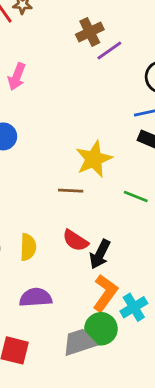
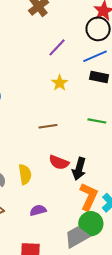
purple line: (109, 50) -> (57, 47), moved
yellow star: (94, 159) -> (60, 83), moved, size x0.6
purple semicircle: (36, 297) -> (38, 210), size x0.7

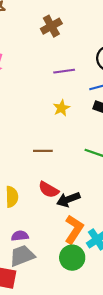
purple line: (57, 47) -> (64, 71), turned 30
black arrow: (79, 169) -> (68, 199), turned 45
gray trapezoid: (77, 237) -> (22, 256), moved

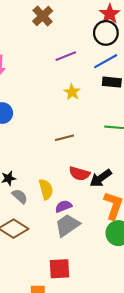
purple semicircle: (20, 236) -> (64, 206), moved
gray trapezoid: (22, 256) -> (67, 225), moved

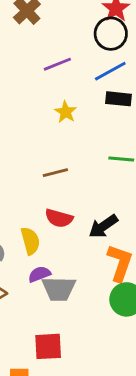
red semicircle: (79, 174) -> (59, 218), moved
purple semicircle: (64, 206) -> (39, 274), moved
gray trapezoid: (67, 225) -> (59, 289), turned -144

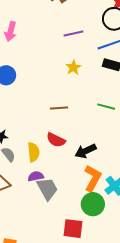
gray trapezoid: (59, 289) -> (47, 189), turned -130
red square: (48, 346) -> (73, 229), moved

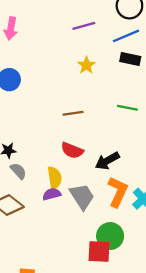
yellow semicircle: (34, 152) -> (55, 178), moved
gray trapezoid: (47, 189) -> (82, 196), moved
green circle: (93, 204) -> (110, 236), moved

